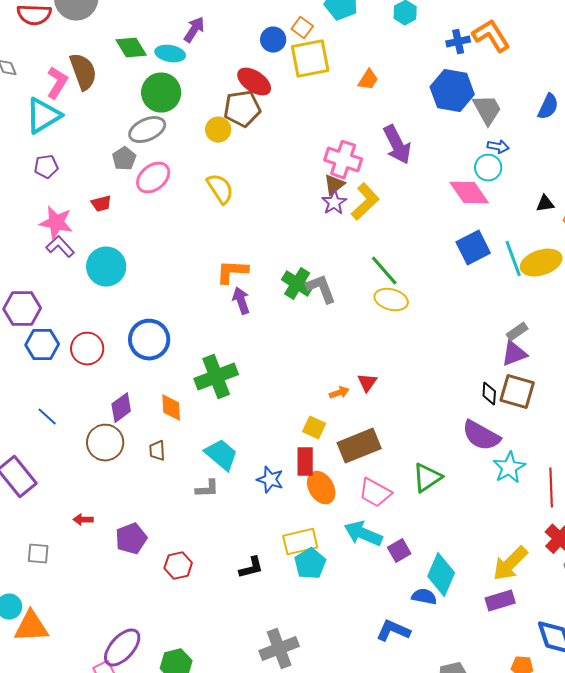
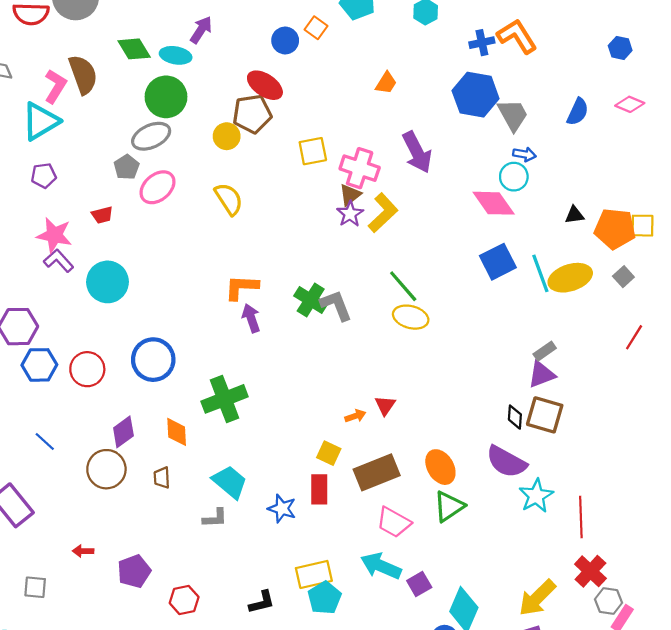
yellow square: (310, 59) -> (313, 151), moved, size x0.7
orange ellipse: (321, 488) -> (440, 467), moved

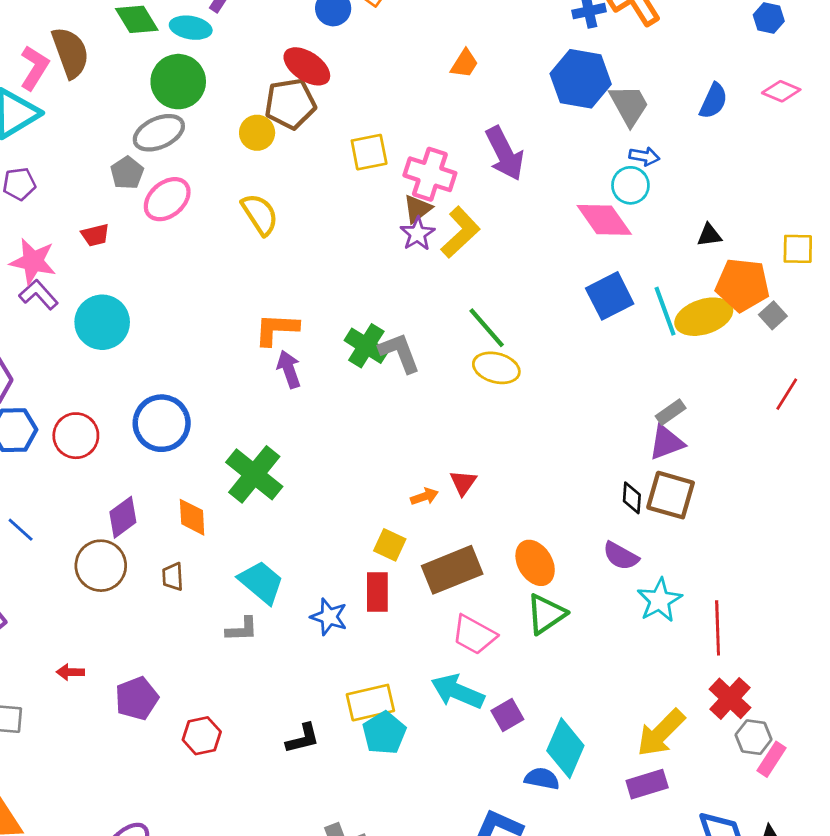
orange pentagon: (615, 229) -> (742, 285), moved
green cross: (225, 399) -> (254, 474), turned -30
purple semicircle: (506, 462) -> (621, 556), size x0.7

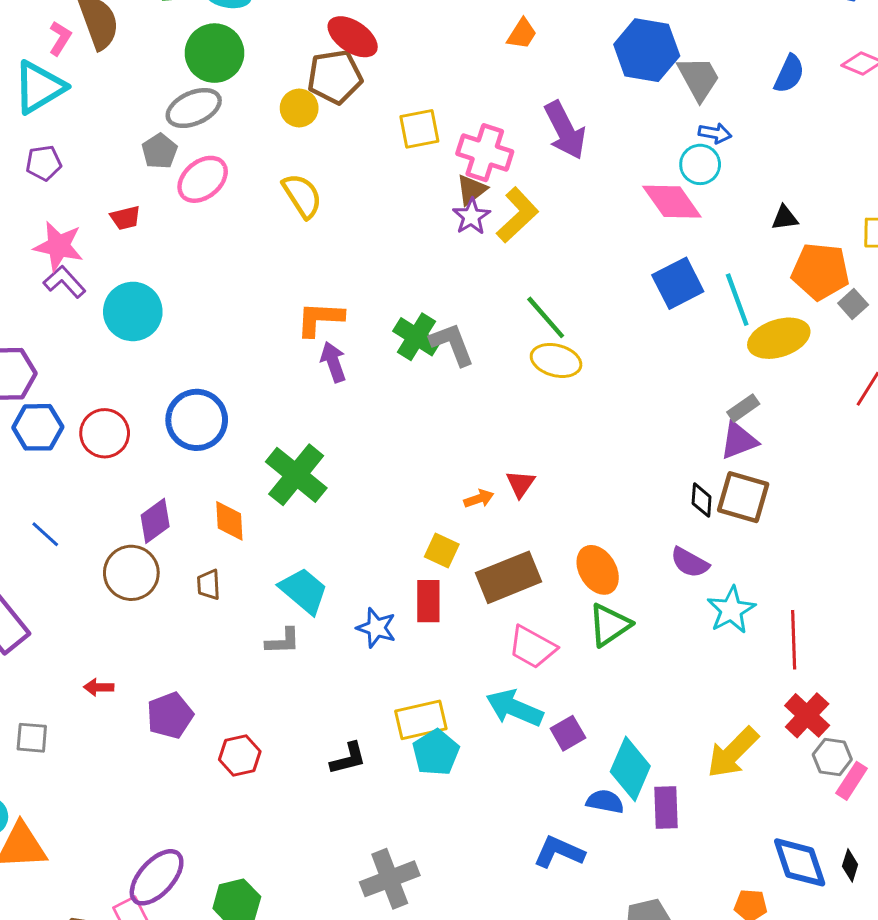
pink L-shape: (34, 68) -> (60, 38), size x0.7
yellow ellipse: (704, 317) -> (779, 338), moved
purple rectangle: (647, 784) -> (666, 807), moved, turned -75

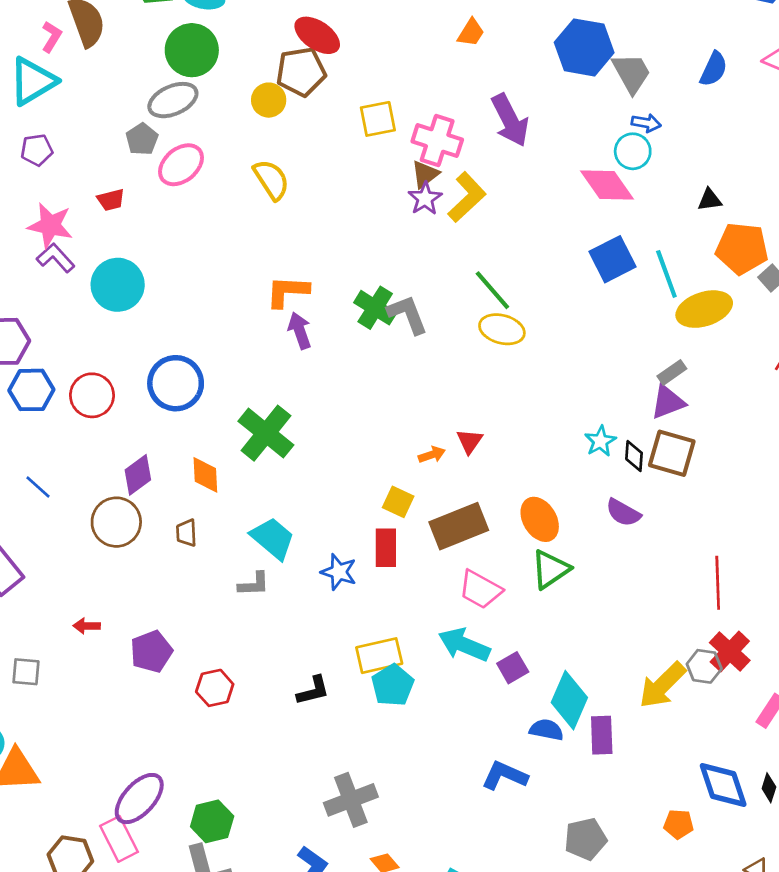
cyan star: (731, 610) -> (600, 441), moved, size x0.7
gray hexagon: (832, 757) -> (704, 666), moved

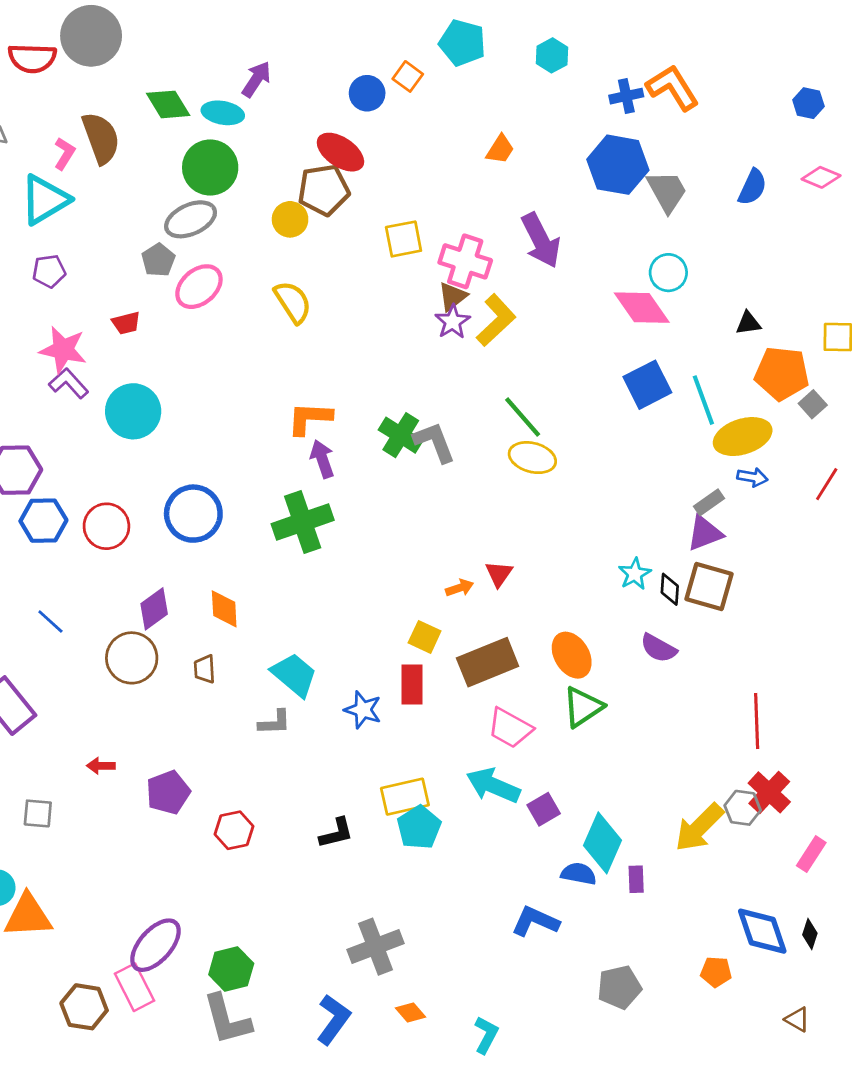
blue arrow: (646, 123) -> (752, 477), moved
green cross: (266, 433) -> (303, 522), moved, turned 32
purple rectangle: (602, 735) -> (636, 879), size x0.7

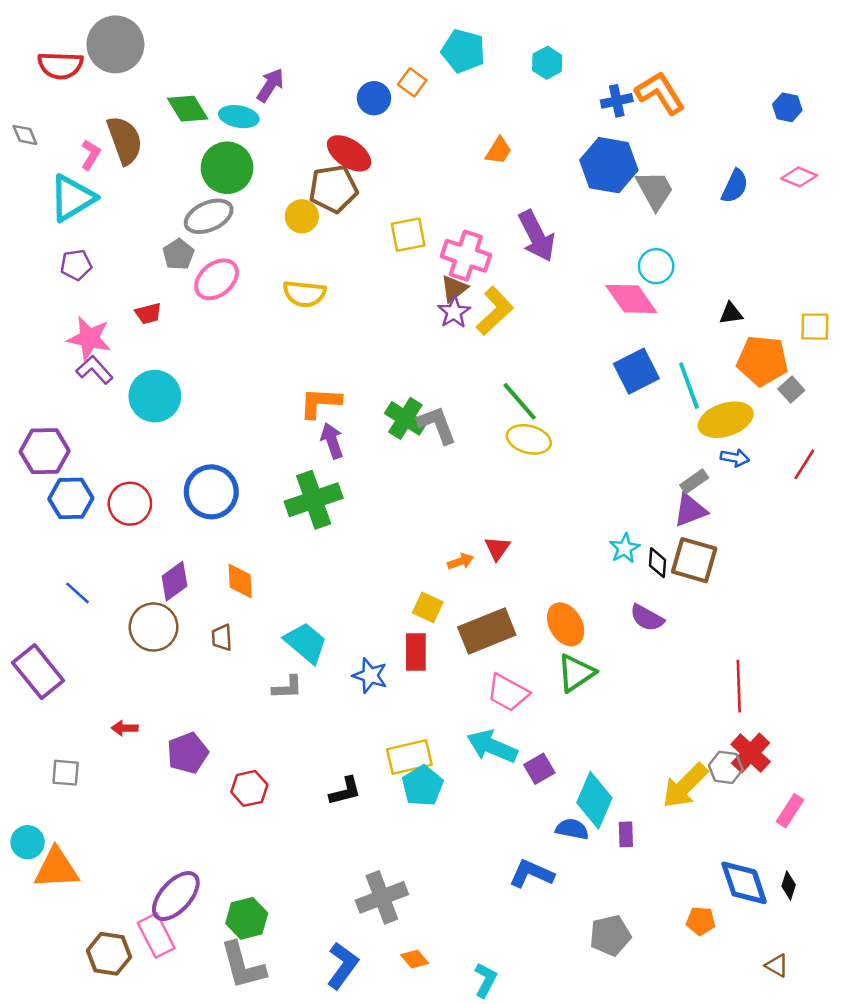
yellow semicircle: (293, 302) -> (304, 294), turned 129

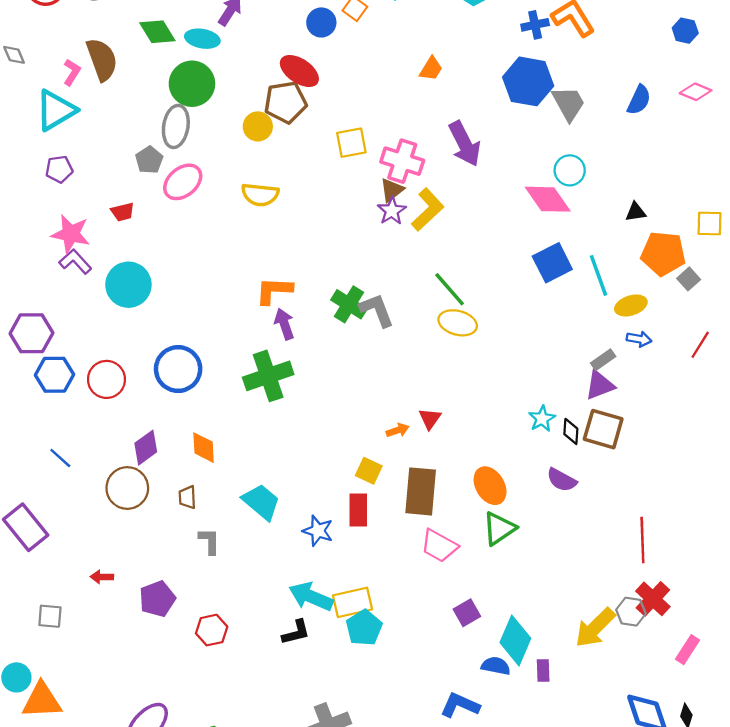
gray ellipse: (209, 216) -> (176, 126), turned -57
yellow ellipse: (726, 420) -> (631, 305), size x0.7
brown rectangle: (487, 631) -> (421, 491), turned -63
gray L-shape: (287, 687) -> (209, 541), moved, turned -88
cyan arrow: (492, 746) -> (311, 597), moved

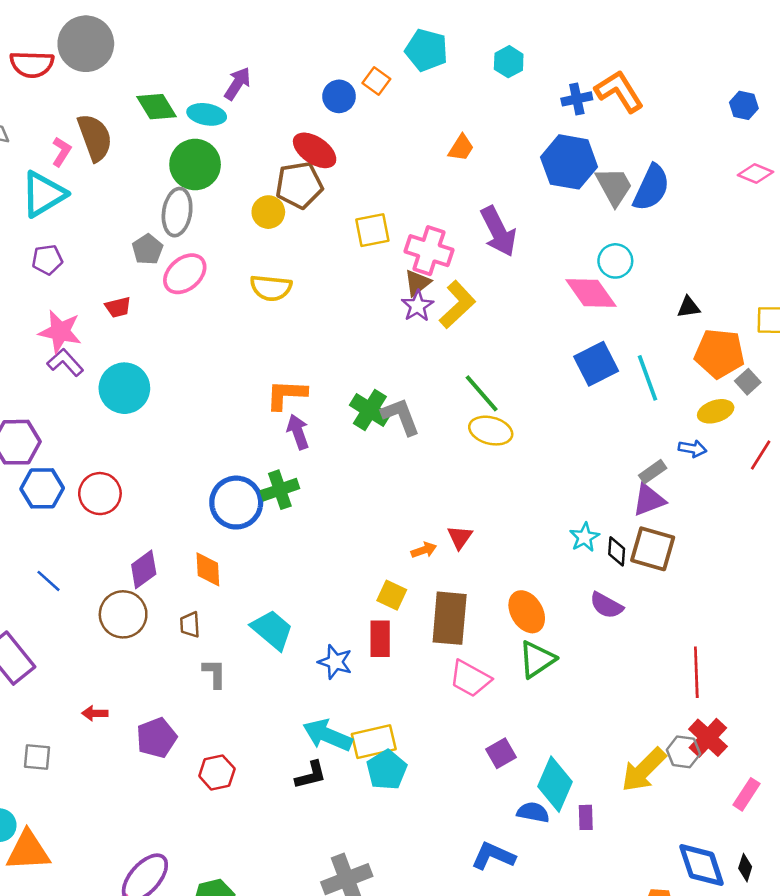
blue semicircle: (639, 100) -> (651, 188), moved, size x1.4
yellow ellipse: (631, 305) -> (716, 411), moved
blue circle: (178, 369) -> (236, 503), moved
green cross: (268, 376) -> (280, 490), size x0.7

